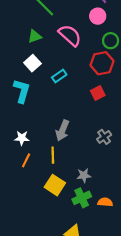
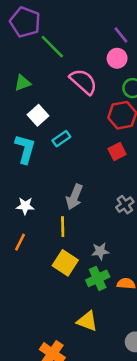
green triangle: (35, 36) -> (23, 83), moved
cyan rectangle: (59, 76) -> (61, 139), moved
orange line: (26, 160) -> (20, 242), moved

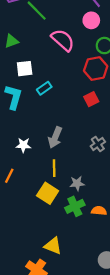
white square: (38, 115) -> (25, 69), turned 35
white star: (25, 206) -> (23, 145), moved
yellow line: (63, 227) -> (54, 168), moved
yellow triangle: (87, 321) -> (53, 246), moved

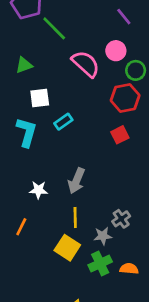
pink circle: (91, 20) -> (116, 51), moved
gray cross: (98, 144) -> (121, 219), moved

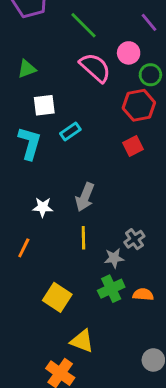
purple line: (124, 17) -> (149, 22), moved
green line: (54, 28) -> (83, 25), moved
yellow square: (67, 248) -> (57, 297), moved

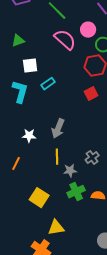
gray star: (114, 258) -> (70, 171), moved
yellow triangle: (82, 341) -> (56, 228), turned -30

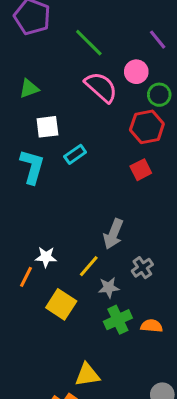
gray arrow: (58, 129) -> (113, 234), moved
white star: (29, 136) -> (46, 257), moved
yellow line: (57, 157) -> (89, 266), turned 42
yellow square: (39, 198) -> (61, 304), moved

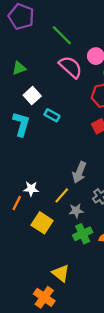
white square: (47, 127) -> (32, 96), turned -35
cyan rectangle: (75, 154) -> (52, 115), turned 64
yellow triangle: (87, 375) -> (61, 273), turned 48

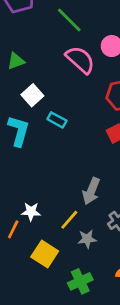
green cross: (83, 234) -> (80, 281), moved

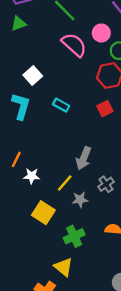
green triangle: (16, 61) -> (19, 24), moved
cyan rectangle: (57, 120) -> (61, 105), moved
orange line: (13, 229) -> (16, 159), moved

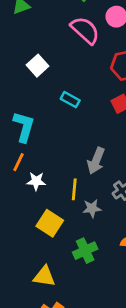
cyan L-shape: (21, 106) -> (24, 127), moved
yellow line: (65, 183) -> (74, 189), turned -36
yellow triangle: (63, 267) -> (44, 276), moved, turned -30

